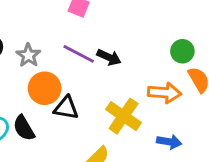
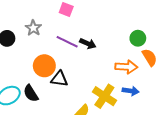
gray star: (28, 55) -> (33, 28), moved
yellow cross: (124, 116) -> (104, 96), moved
blue arrow: (169, 142) -> (131, 91), moved

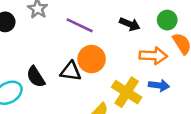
black arrow: (88, 44) -> (130, 24), moved
orange circle: (44, 66) -> (92, 59), moved
black semicircle: (31, 93) -> (36, 77), moved

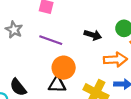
black triangle: (71, 71) -> (57, 84), moved

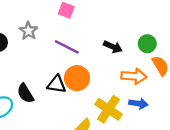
black triangle: (57, 84) -> (57, 84), moved

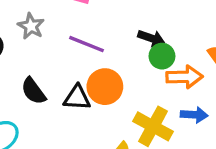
green circle: (147, 44) -> (162, 56), moved
black semicircle: (25, 93) -> (33, 91), moved

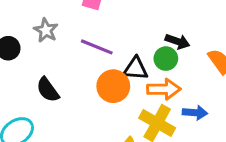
black arrow: (151, 38) -> (178, 41), moved
orange arrow: (184, 77) -> (164, 89), moved
black triangle: (77, 98) -> (136, 69), moved

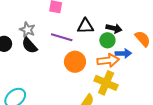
black triangle: (136, 69) -> (85, 26), moved
black semicircle: (48, 90) -> (29, 46), moved
blue arrow: (195, 113) -> (123, 53), moved

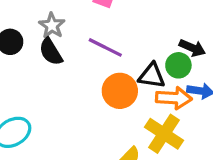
black triangle: (85, 26) -> (152, 76), moved

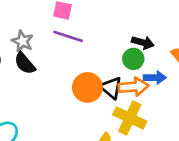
purple line: (105, 47) -> (68, 36), moved
black triangle: (152, 76) -> (111, 88), moved, turned 40

